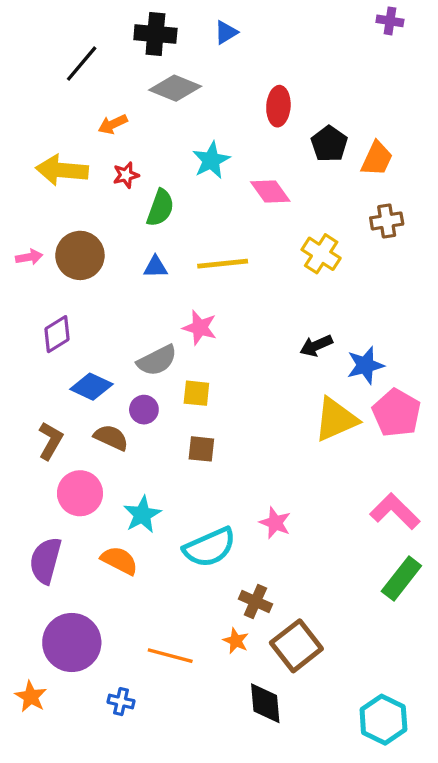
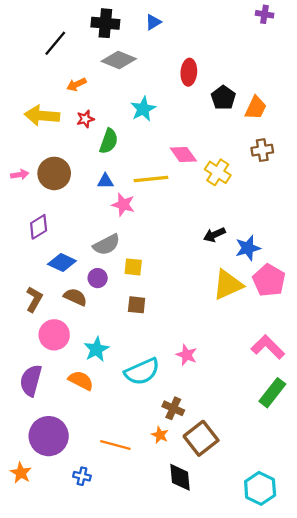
pink diamond: (270, 191) -> (183, 155), moved
pink star: (200, 328) -> (123, 205), moved

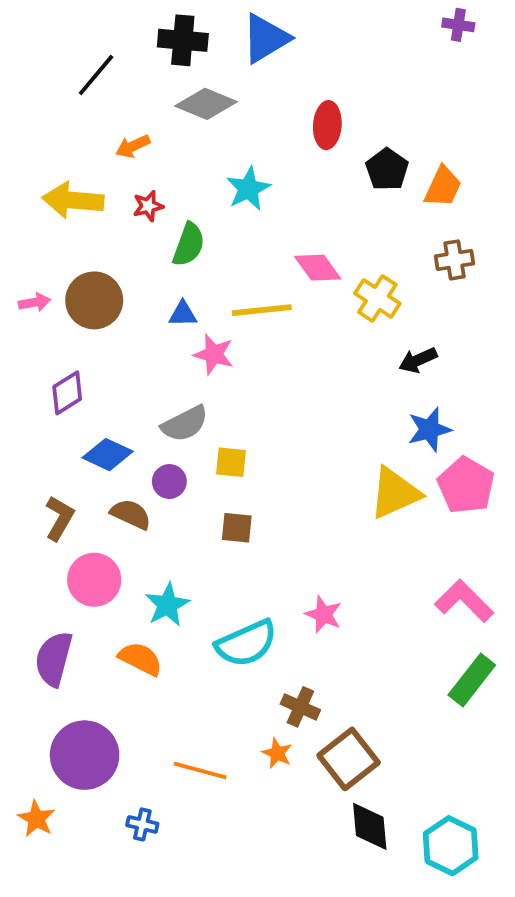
blue triangle: (153, 22) -> (266, 38), size x1.8
black arrow: (214, 235) -> (418, 360), moved
black diamond: (180, 477) -> (370, 826), moved

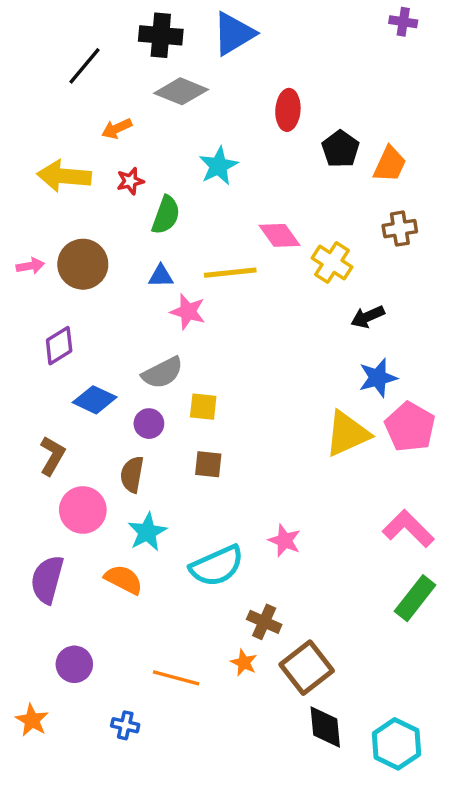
brown semicircle: (131, 514) -> (132, 474), moved, turned -105
purple circle: (85, 755) -> (74, 664), size x0.6

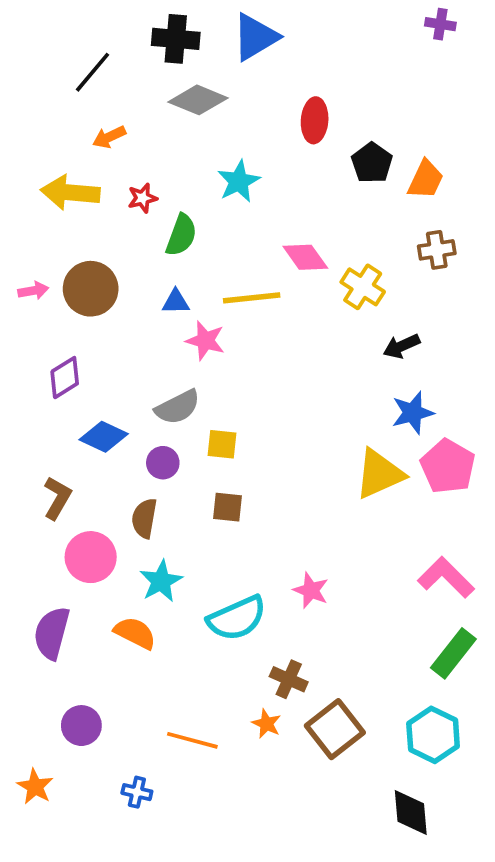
orange arrow: (117, 129) -> (109, 137), moved
black diamond: (325, 727) -> (411, 813), moved
cyan hexagon: (396, 744) -> (433, 735), moved

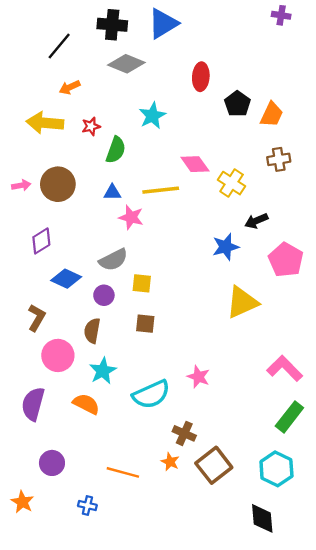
blue star: (413, 413) -> (226, 247), moved
pink pentagon: (448, 466) -> (286, 260), moved

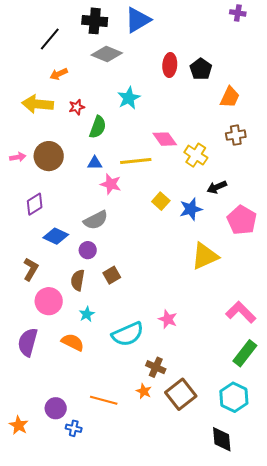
black pentagon: (237, 104) -> (201, 69), moved
yellow square: (142, 283) -> (161, 201), moved, turned 36
brown square: (145, 324) -> (112, 275), moved, turned -36
cyan star: (103, 371) -> (87, 314), size x0.7
purple circle: (52, 463) -> (56, 408), moved

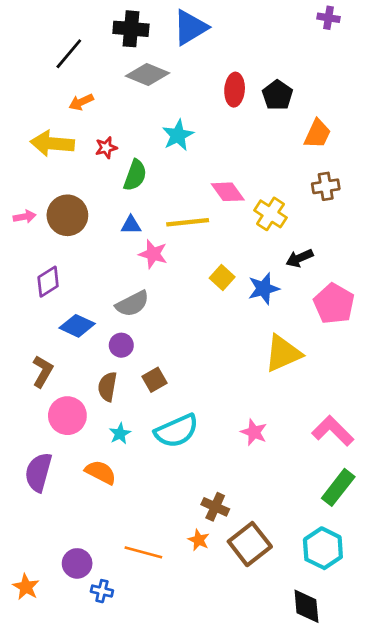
pink star: (168, 319) -> (254, 432), moved
cyan semicircle: (128, 334) -> (177, 431), moved

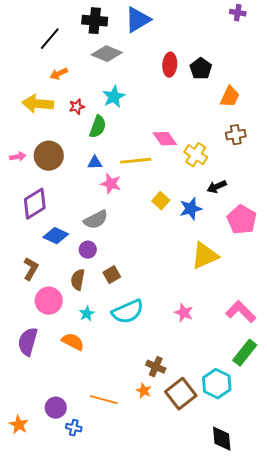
cyan star: (178, 135) -> (114, 97), moved
purple diamond: (48, 282) -> (35, 204), size x1.4
cyan hexagon: (323, 548) -> (217, 384), moved

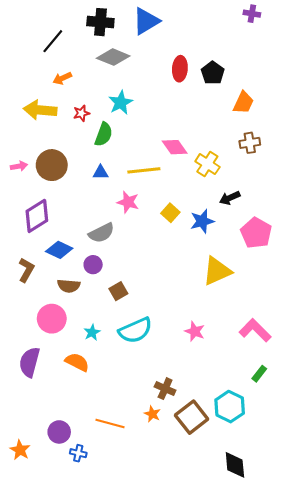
pink star: (111, 184) -> (128, 202), moved
brown L-shape: (31, 269) -> (26, 270), moved
brown semicircle: (78, 280) -> (69, 286), moved, turned -95
green rectangle: (245, 353) -> (259, 374), size x0.6

